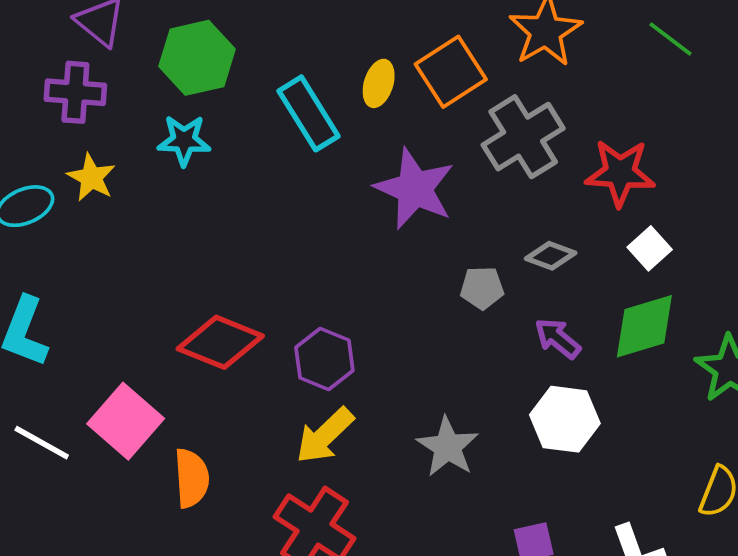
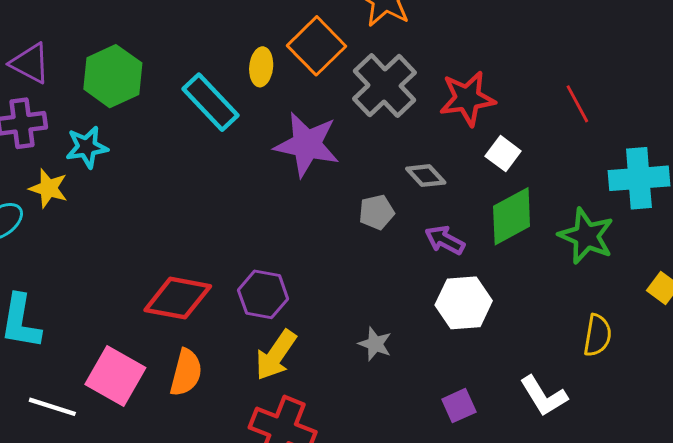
cyan star: (184, 140) -> (87, 147), moved
gray diamond: (551, 256) -> (426, 176), turned 39
gray star: (448, 447) -> (375, 344), size x0.7
orange semicircle: (192, 478) -> (186, 373), moved, turned 30

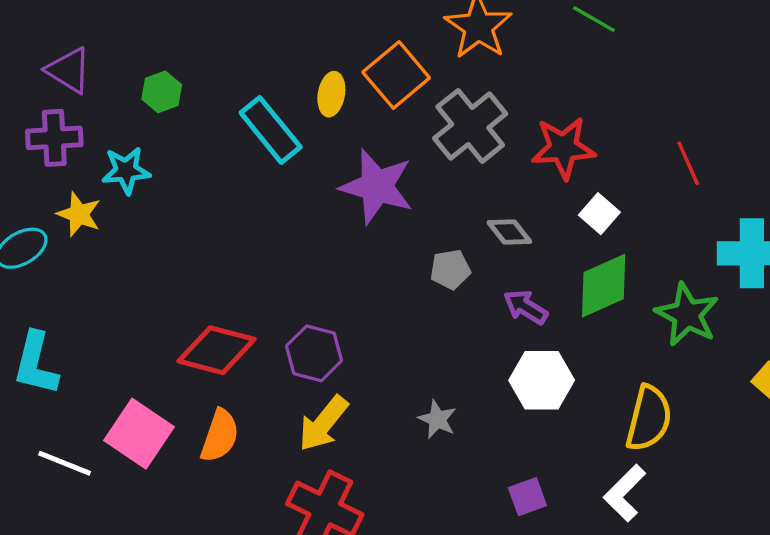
green hexagon: (113, 76) -> (162, 92), size x0.6
yellow semicircle: (597, 335) -> (649, 418), moved, size x1.4
white L-shape: (544, 396) -> (625, 493), turned 72

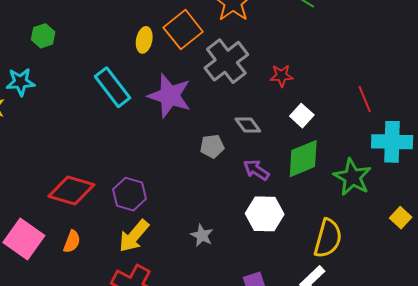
cyan rectangle: (271, 130) -> (113, 87), moved
red star: (563, 148) -> (281, 76), size x0.6
red line: (688, 163) -> (365, 99), moved
orange semicircle: (220, 436) -> (72, 242), size x0.7

